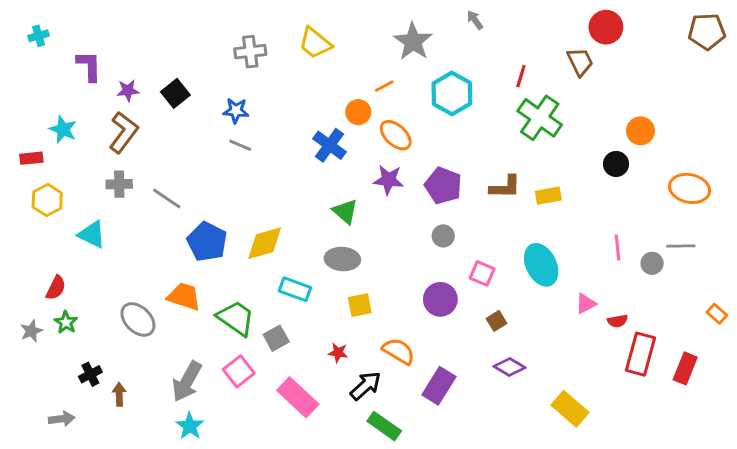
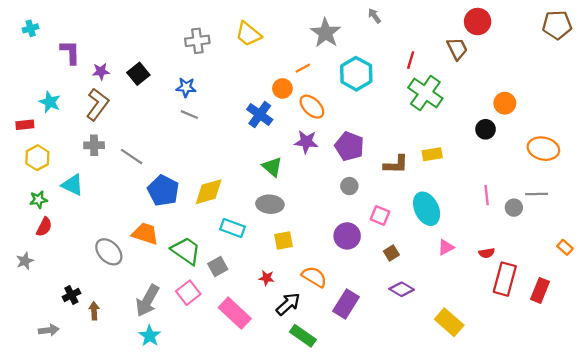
brown L-shape: (505, 187) -> (396, 164), moved
pink triangle: (586, 304) -> (446, 247), moved
green star: (66, 322) -> (38, 200), moved, turned 30

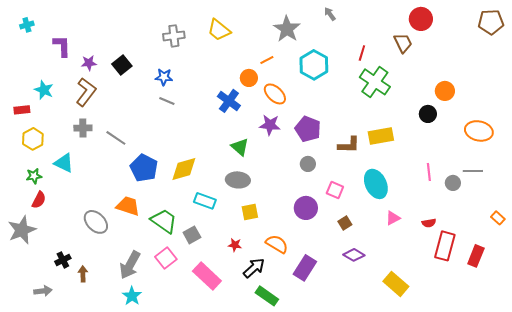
yellow rectangle: (432, 154) -> (381, 136), size x1.4
gray star: (25, 261) -> (22, 230), size x1.8

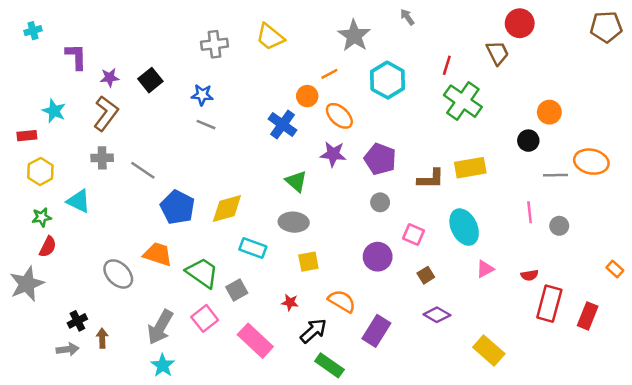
gray line: (473, 171) -> (556, 175), moved
gray arrow: (43, 291) -> (68, 349), moved

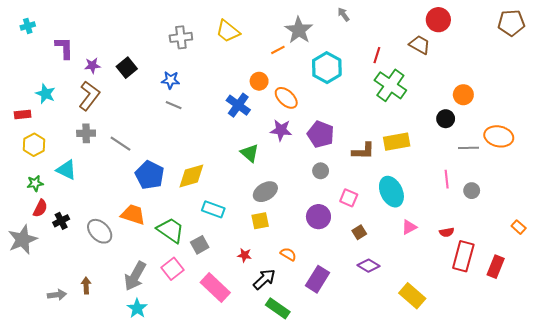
brown trapezoid: (497, 53) -> (420, 45), turned -35
orange line: (329, 74) -> (278, 50), moved
gray ellipse: (294, 222) -> (265, 192), moved, turned -35
orange semicircle: (342, 301) -> (288, 254), size x0.7
black cross: (77, 321) -> (61, 221), moved

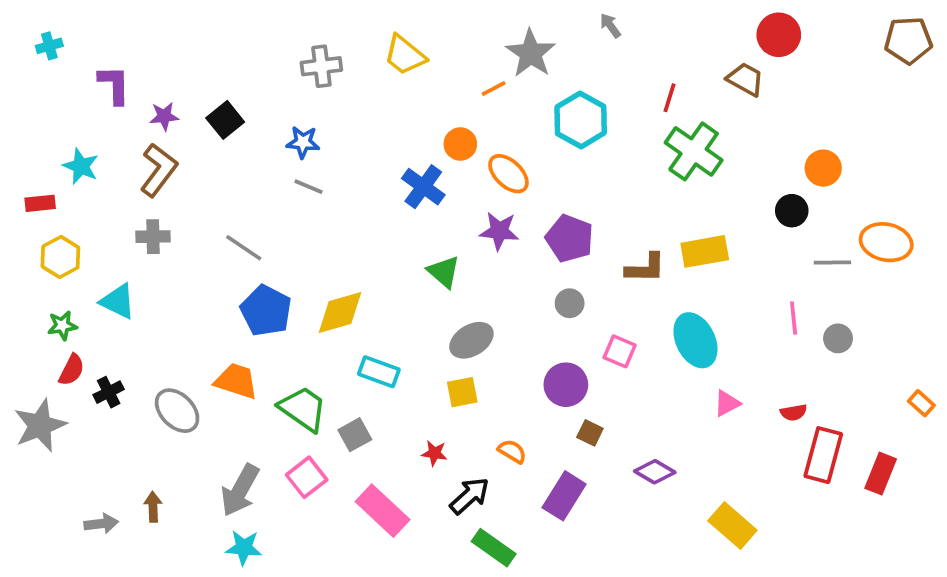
gray line: (120, 144) -> (244, 248), moved
brown square: (359, 232) -> (590, 433), moved, turned -32
cyan star: (137, 308) -> (244, 548), turned -30

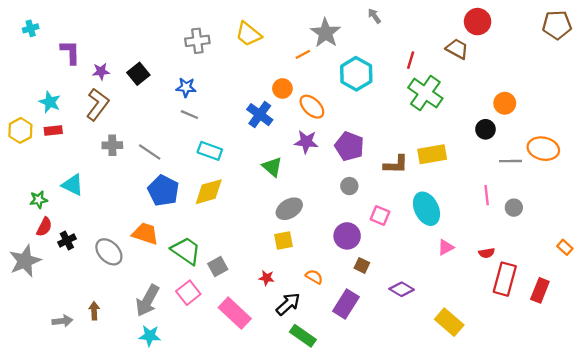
red rectangle: (40, 203) -> (53, 130), moved
gray cross: (153, 237) -> (112, 145), moved
yellow hexagon: (60, 257) -> (20, 130), moved
cyan rectangle: (379, 372) -> (210, 151), moved

